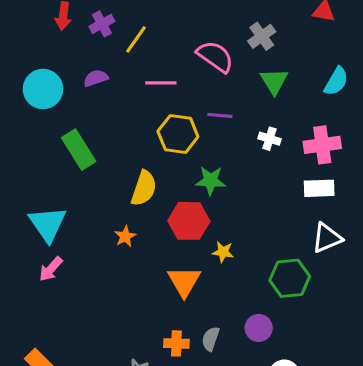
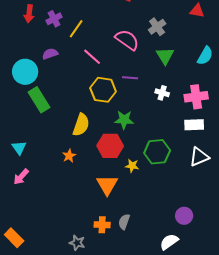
pink line: (161, 83) -> (92, 57), turned 42
cyan circle: (43, 89) -> (25, 72), moved
cyan triangle: (48, 224) -> (19, 148), size x0.6
green hexagon: (290, 278) -> (157, 152), moved
purple circle: (259, 328) -> (184, 216), moved

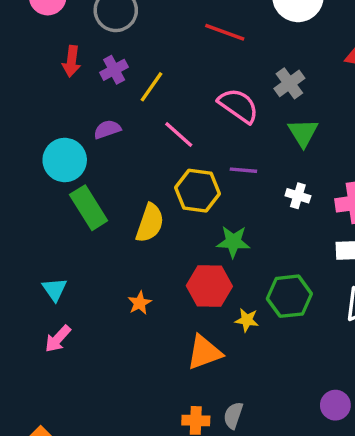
yellow semicircle: (81, 125) -> (150, 223), moved
orange triangle: (107, 185) -> (204, 352), turned 40

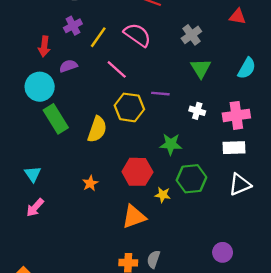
red arrow: (72, 61) -> (44, 46), moved
pink semicircle: (238, 106) -> (137, 35), moved
green star: (233, 242) -> (171, 144), moved

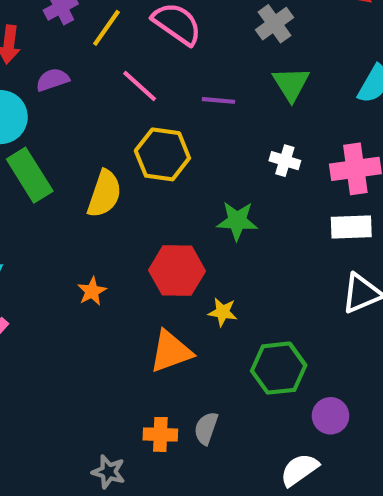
purple line: (160, 94) -> (218, 100), moved
green hexagon: (191, 179) -> (279, 368), moved

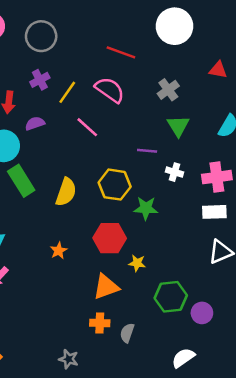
purple line: (218, 100) -> (147, 151), moved
yellow hexagon: (162, 154) -> (115, 185), moved
purple circle: (330, 416) -> (202, 313), moved
orange cross: (160, 434) -> (100, 323), moved

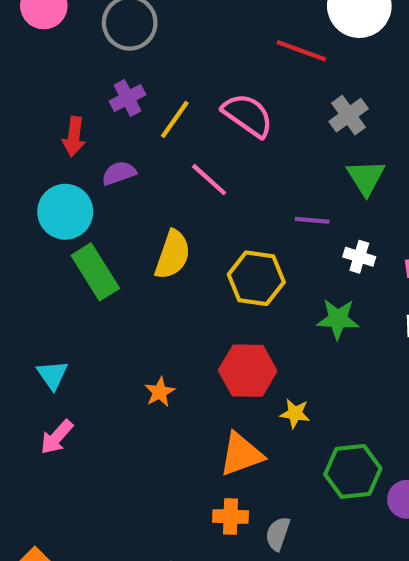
red line: (121, 52) -> (301, 51), moved
yellow semicircle: (66, 192) -> (173, 255), moved
green star: (146, 208) -> (338, 319), moved

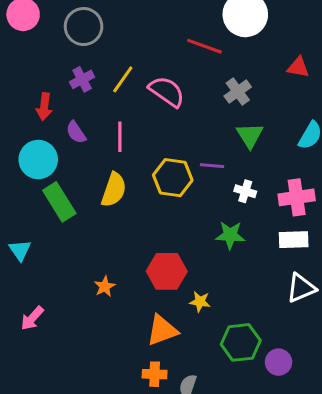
yellow line: (175, 119) -> (123, 79), moved
purple semicircle: (119, 173) -> (76, 132), turned -105
pink line: (209, 180) -> (120, 137), moved, turned 48
yellow hexagon: (256, 278) -> (173, 178), moved
cyan triangle: (52, 375) -> (20, 250), moved

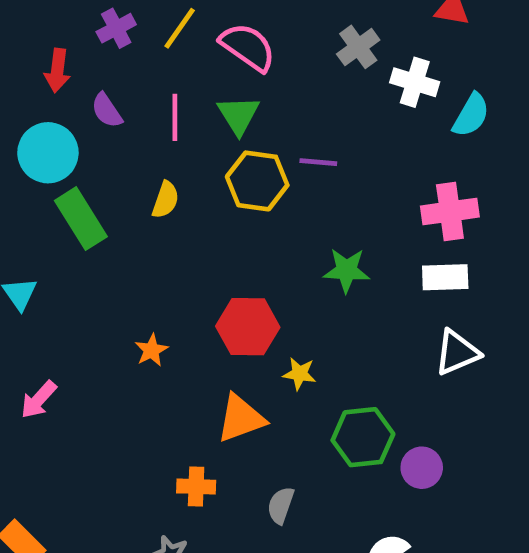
green triangle: (250, 135) -> (238, 115), moved
yellow semicircle: (114, 190) -> (165, 200), size x0.7
white cross: (245, 191) -> (415, 82), moved, size x1.4
orange cross: (155, 374) -> (196, 487), moved

